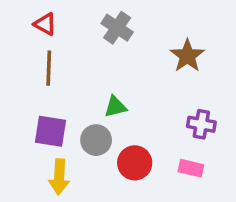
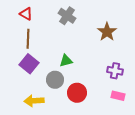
purple square: (50, 131) -> (29, 64), moved, turned 30
pink rectangle: (191, 168) -> (118, 96), moved
yellow arrow: (59, 177) -> (34, 101), turned 84

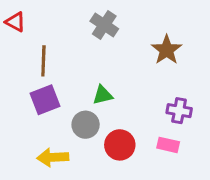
red triangle: (26, 14) -> (15, 22), moved
purple square: (29, 64) -> (45, 100), turned 30
pink rectangle: (118, 96) -> (168, 145), moved

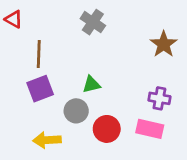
brown star: (167, 50) -> (164, 44), moved
pink rectangle: (168, 145) -> (150, 129), size x1.4

